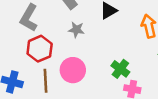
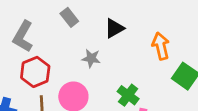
gray star: (76, 30) -> (91, 58), moved

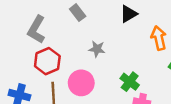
black triangle: (114, 28) -> (128, 14), moved

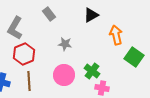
pink circle: (81, 83) -> (64, 75), moved

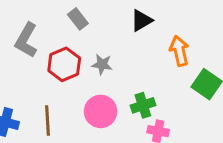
red hexagon: (24, 54) -> (64, 64), moved
green cross: (92, 71) -> (143, 105), turned 35

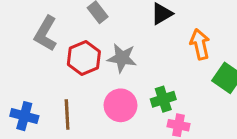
gray star: (102, 64) -> (122, 58), size x1.4

